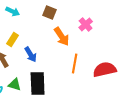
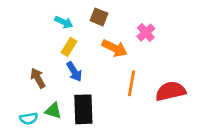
cyan arrow: (13, 12) -> (64, 22), moved
orange arrow: (62, 36) -> (115, 48), turned -30
yellow rectangle: (13, 40) -> (69, 47), moved

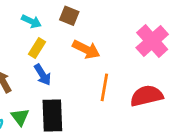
pink cross: (146, 33) -> (152, 41), moved, size x1.6
green triangle: (53, 111) -> (20, 117), turned 36

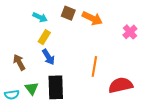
pink cross: (152, 41) -> (130, 32), size x0.6
orange arrow: (86, 49) -> (92, 18), moved
red semicircle: (147, 96) -> (121, 85), moved

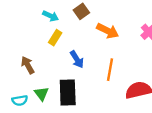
brown square: (68, 13) -> (81, 11), turned 32
orange arrow: (92, 18) -> (108, 31), moved
blue arrow: (48, 57) -> (77, 59), moved

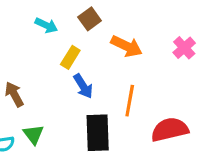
yellow rectangle: (55, 38) -> (70, 57), moved
black rectangle: (68, 92) -> (98, 133), moved

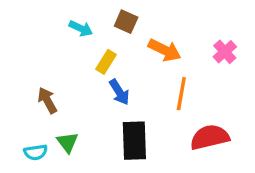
brown square: (90, 19) -> (126, 22), turned -30
orange line: (130, 101) -> (181, 94), moved

